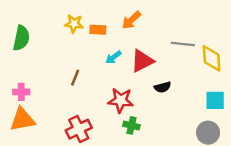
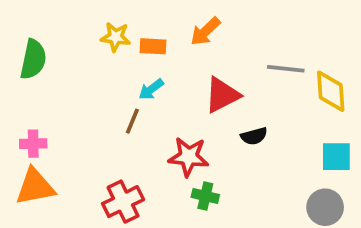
cyan arrow: (113, 57) -> (151, 89), moved
brown line: (75, 78) -> (132, 121), moved

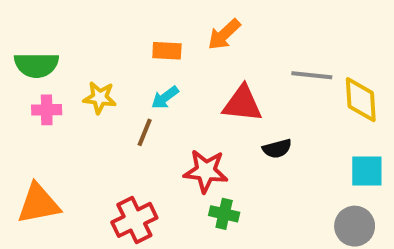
yellow star: (116, 37) -> (100, 98), moved
green semicircle: (33, 59) -> (36, 65), turned 78
red triangle: (222, 95) -> (242, 104), turned 33
pink cross: (33, 144) -> (47, 110), moved

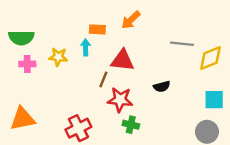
cyan arrow: (165, 98) -> (86, 47), moved, turned 126
yellow diamond: (361, 100) -> (211, 58), turned 72
red triangle: (242, 104) -> (122, 60), moved
brown line: (145, 132) -> (103, 79), moved

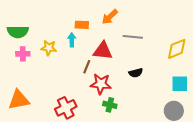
gray line: (182, 44) -> (133, 37), moved

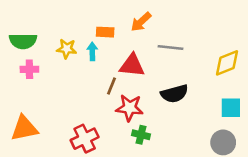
yellow star: (49, 48) -> (67, 49), moved
black semicircle: (136, 73) -> (174, 94), size x1.5

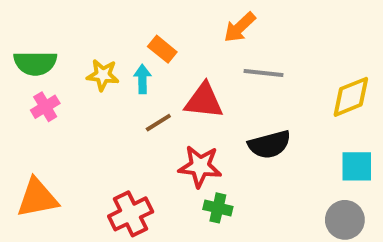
orange arrow: (141, 22) -> (240, 27), moved
orange rectangle: (105, 32) -> (162, 49), turned 36
pink cross: (29, 69) -> (45, 107), turned -30
brown line: (112, 86) -> (158, 123), moved, turned 36

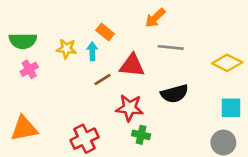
yellow diamond: (351, 97) -> (227, 63), turned 48

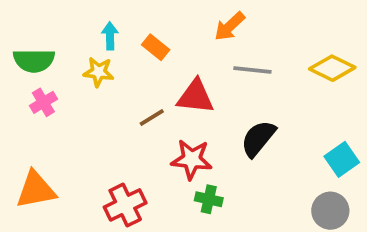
cyan arrow: (92, 51) -> (110, 36), moved
yellow diamond: (227, 63) -> (332, 68), moved
black semicircle: (174, 94) -> (258, 138), turned 144
cyan square: (231, 108) -> (342, 159), turned -35

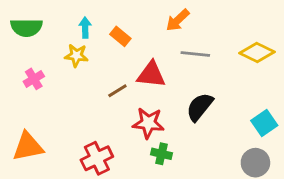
green semicircle: (34, 61) -> (26, 28), moved

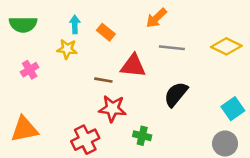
brown line: (117, 91) -> (103, 80), turned 42
red star: (148, 123) -> (112, 109), moved

